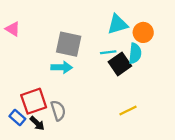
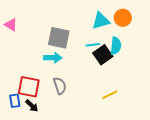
orange circle: (143, 32) -> (123, 18), moved
red square: (34, 101) -> (29, 87), turned 30
gray semicircle: (58, 110) -> (60, 86), moved
blue rectangle: (17, 117) -> (15, 101), turned 40

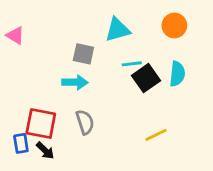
cyan triangle: (101, 21) -> (118, 30), moved
gray square: (59, 38) -> (83, 54), size x0.7
cyan semicircle: (116, 46) -> (177, 74), moved

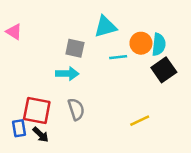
orange circle: (174, 25) -> (141, 43), moved
cyan semicircle: (177, 74) -> (159, 44), moved
black square: (146, 78) -> (164, 70), moved

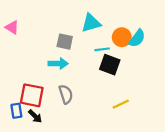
cyan semicircle: (159, 44) -> (137, 38), turned 30
black square: (164, 70) -> (110, 65), moved, turned -35

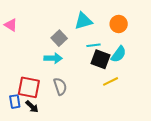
orange circle: (122, 37) -> (119, 24), moved
cyan semicircle: (137, 38) -> (119, 54), moved
gray square: (65, 42) -> (59, 38), turned 35
yellow line: (121, 104) -> (111, 81), moved

